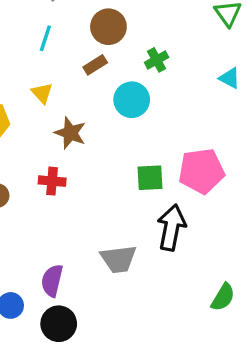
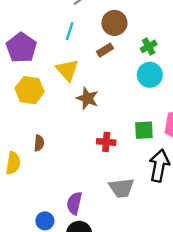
yellow triangle: (42, 93) -> (67, 70), size x1.5
cyan circle: (132, 100) -> (150, 75), moved
red cross: (52, 181) -> (106, 142), moved

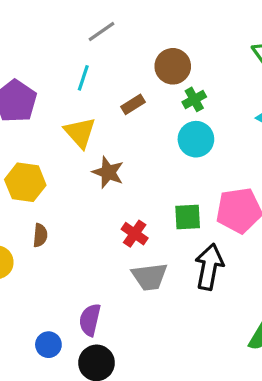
brown circle: (114, 23) -> (173, 66), moved
yellow hexagon: (30, 90) -> (25, 182), moved
red cross: (106, 142) -> (135, 234), turned 30
gray trapezoid: (122, 188) -> (150, 277), moved

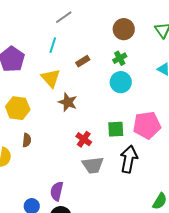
brown circle: (173, 66) -> (124, 29), moved

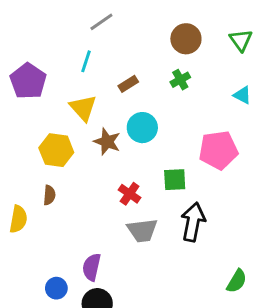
cyan circle: (121, 82) -> (142, 128), moved
yellow hexagon: (18, 108) -> (56, 150), moved
pink pentagon: (147, 125) -> (218, 150), moved

